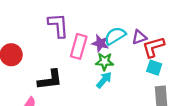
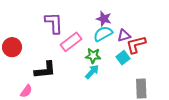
purple star: (100, 43) -> (104, 19), moved
pink rectangle: (79, 46) -> (71, 42), turned 35
cyan square: (154, 68) -> (123, 58), moved, turned 32

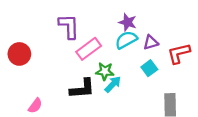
red L-shape: (136, 45) -> (179, 53), moved
green star: (93, 56) -> (105, 71), moved
black L-shape: (45, 70) -> (82, 89), moved

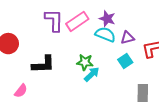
cyan semicircle: (126, 40) -> (105, 35), turned 48
pink rectangle: (89, 49) -> (77, 21), moved
black L-shape: (82, 89) -> (43, 64), moved

